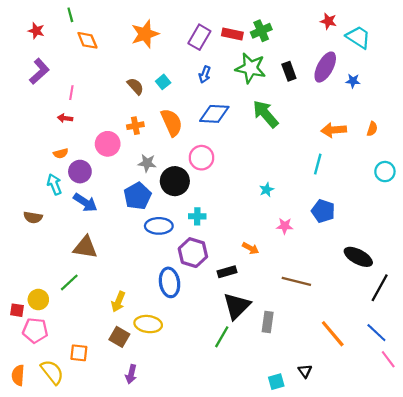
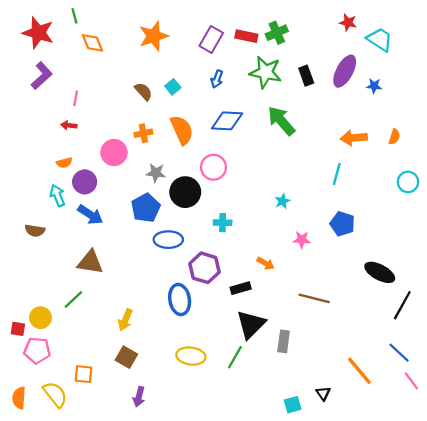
red star: (36, 31) -> (38, 33), size x1.8
cyan cross: (197, 216) -> (223, 223), moved
yellow ellipse: (148, 324) -> (191, 356), moved
orange line: (333, 334) -> (359, 371), moved

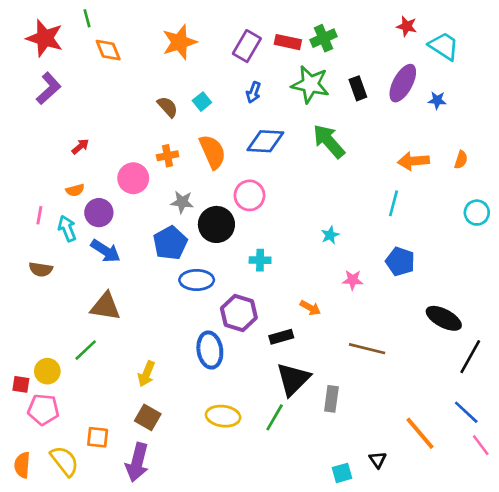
pink line: (76, 98) -> (39, 215), moved
red arrow: (69, 125) -> (80, 147), turned 133
purple arrow: (139, 397) -> (137, 462), moved, size x1.6

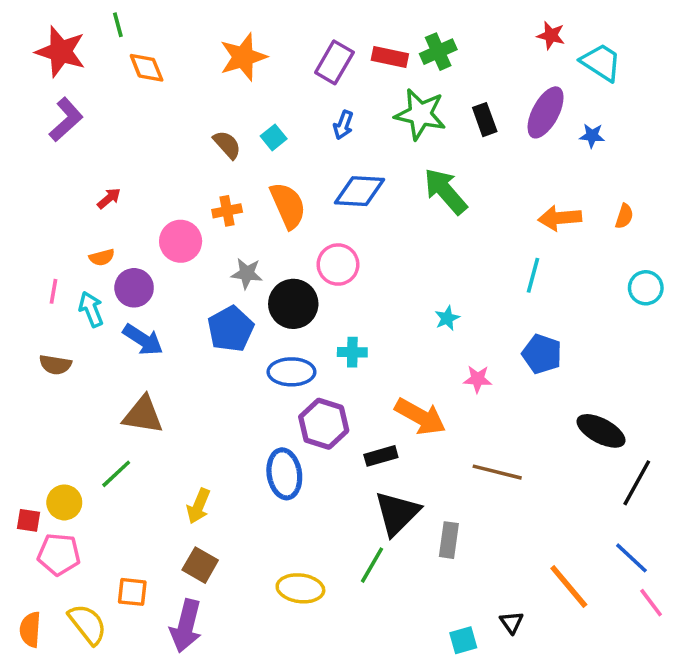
blue ellipse: (197, 280) -> (291, 372), moved
orange arrow: (310, 308) -> (420, 417), size x1.8
yellow ellipse: (223, 416) -> (300, 588), moved

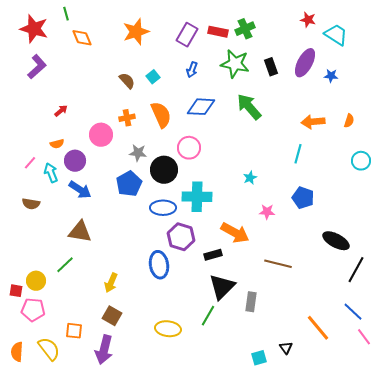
pink line: (54, 291) -> (30, 163), turned 32
cyan cross: (352, 352) -> (197, 197), size x1.8

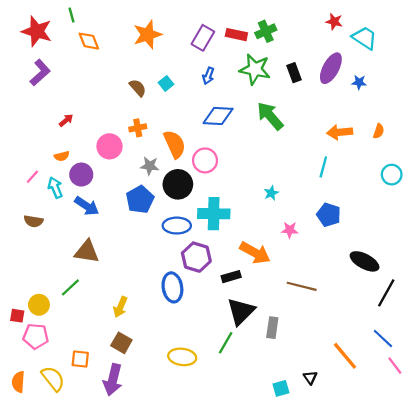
orange semicircle: (161, 115) -> (175, 144), moved

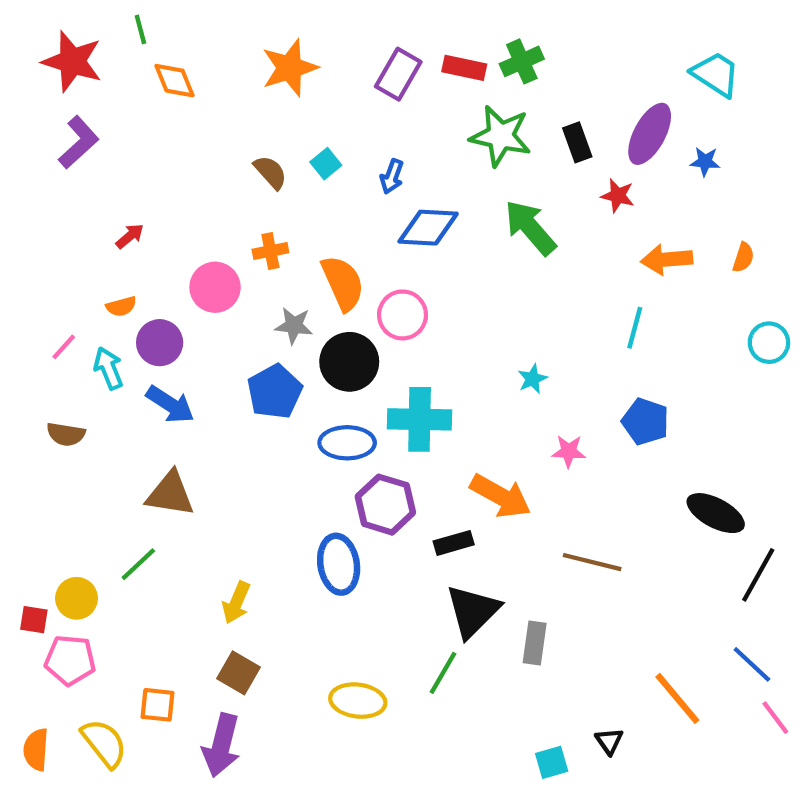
red star: (334, 22) -> (618, 196), moved
blue arrow: (208, 76) -> (392, 176), moved

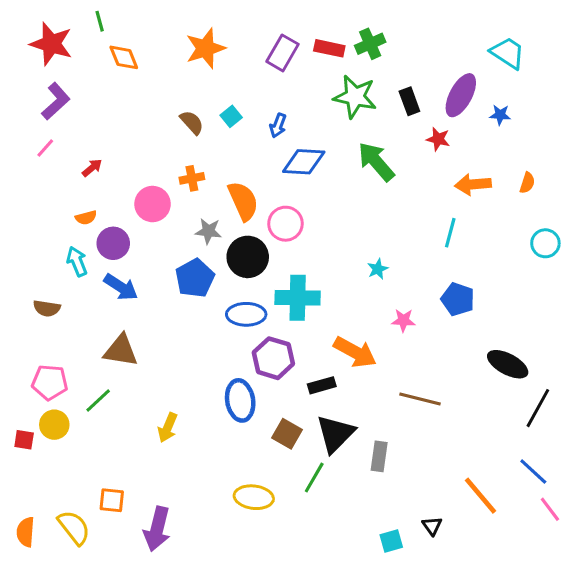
pink line: (64, 347) -> (45, 148), moved
pink pentagon: (70, 660) -> (50, 382), moved
brown square: (238, 673) -> (287, 434), moved

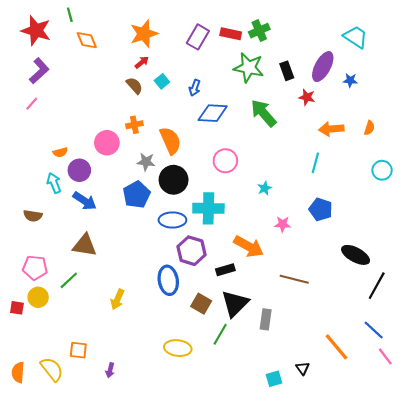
red arrow: (92, 168) -> (142, 62), moved
pink circle: (286, 224) -> (225, 161), moved
purple arrow: (157, 529) -> (110, 370), size x0.5

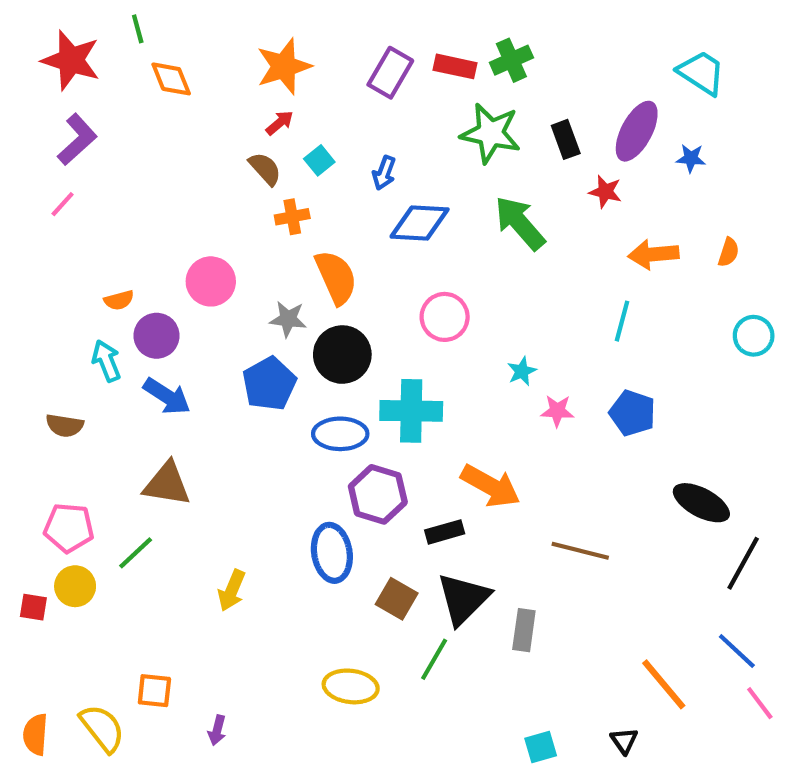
orange cross: (134, 125) -> (292, 217), moved
pink star: (283, 224) -> (557, 411), moved
black triangle: (303, 368) -> (624, 741), moved

